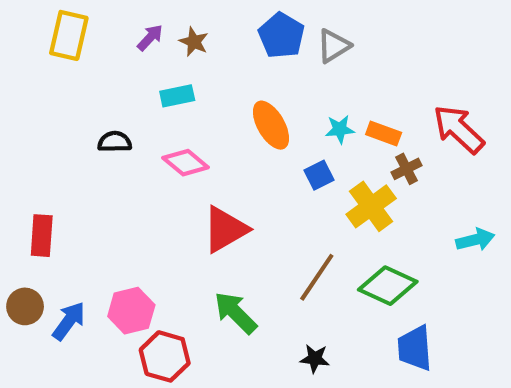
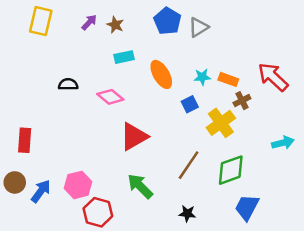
cyan rectangle: (177, 96) -> (124, 57), moved
green diamond: (388, 286) -> (231, 170), turned -44
blue trapezoid: (415, 348) -> (247, 207), turned 32

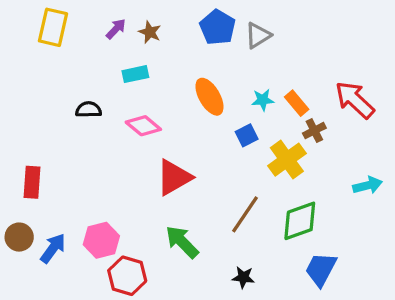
cyan rectangle: (124, 57) -> (135, 74), moved
orange rectangle: (228, 79) -> (297, 103), turned 30

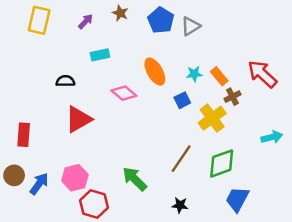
brown star: (150, 32) -> (120, 13), moved
pink diamond: (143, 126) -> (124, 93), moved
red triangle: (174, 177) -> (79, 119), moved

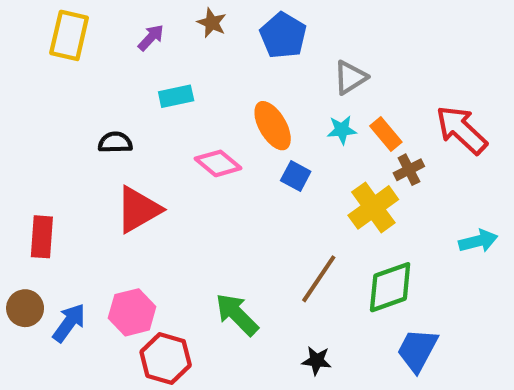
gray triangle: (191, 26) -> (350, 77), moved
blue square: (182, 100) -> (296, 176), moved, turned -35

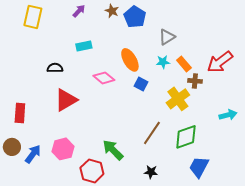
brown star: (212, 23) -> (112, 11), moved
purple arrow: (151, 38) -> (79, 11), moved
red arrow: (461, 130) -> (220, 62), turned -80
brown cross: (409, 170) -> (195, 81), turned 32
red hexagon: (166, 359) -> (92, 171), moved

